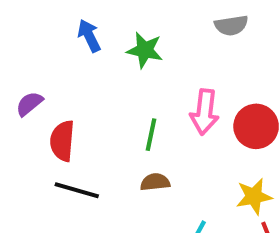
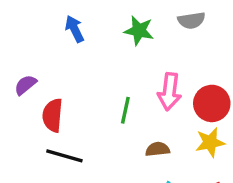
green star: (145, 50) -> (139, 31), moved
brown semicircle: (155, 182) -> (158, 149), moved
yellow star: (254, 196) -> (210, 142), moved

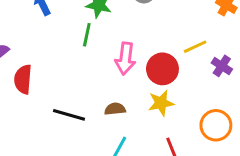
green line: (125, 110) -> (87, 35), moved
black line: (64, 156) -> (69, 115), moved

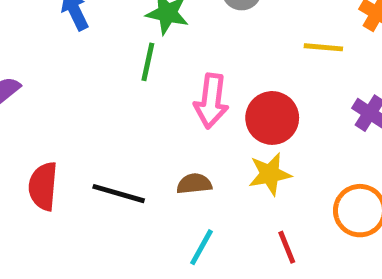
yellow line: (195, 47) -> (323, 47), moved, turned 30
red semicircle: (23, 79) -> (43, 186), moved

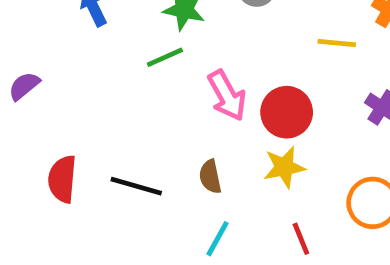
green line: (148, 62) -> (165, 57), turned 54
pink arrow: (211, 101) -> (227, 95), turned -36
brown semicircle: (194, 184) -> (210, 177), turned -96

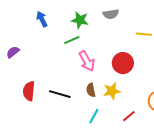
pink arrow: (227, 95) -> (87, 61), moved
yellow star: (284, 167) -> (112, 91), moved
red line: (301, 239) -> (129, 116), turned 72

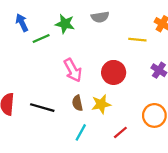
green line: (72, 40) -> (41, 38), moved

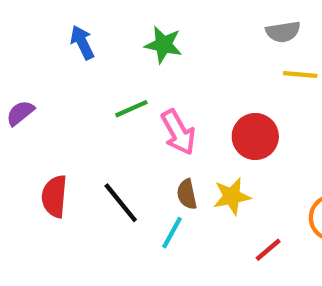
gray semicircle: (100, 17) -> (283, 32), moved
green line: (41, 38) -> (131, 109), moved
black line: (42, 108) -> (121, 203), turned 35
cyan line: (81, 132) -> (172, 233), moved

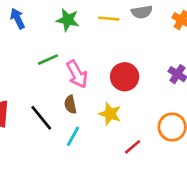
yellow line: (300, 75) -> (109, 19), moved
brown semicircle: (187, 194) -> (70, 105), moved
yellow star: (232, 196) -> (110, 114), turned 30

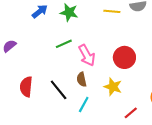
blue arrow: (17, 19) -> (40, 11), turned 77
green star: (68, 20) -> (69, 12), moved

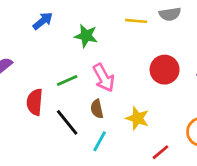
green star: (69, 12) -> (86, 36), moved
green line: (64, 44) -> (67, 80), moved
red circle: (124, 57) -> (165, 70), moved
red semicircle: (26, 87) -> (35, 102), moved

